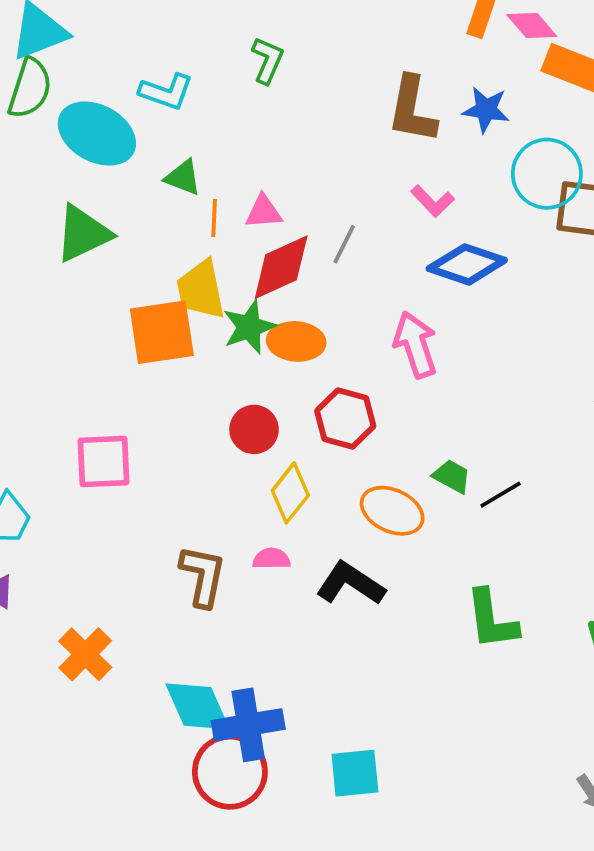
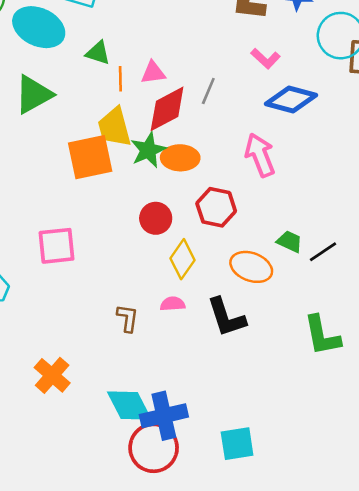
brown L-shape: (203, 576) -> (127, 318), size x0.7
black L-shape: (350, 584) -> (226, 317), turned -138

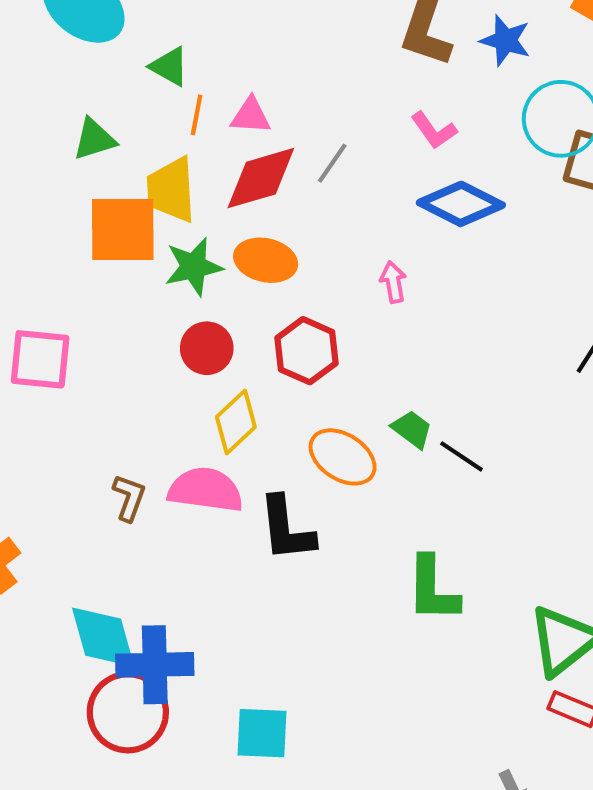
green triangle: (33, 94) -> (94, 139), moved, size x0.7
green star: (148, 150) -> (194, 267), moved
pink arrow: (260, 155) -> (393, 282), size x0.6
black line: (323, 252) -> (462, 456), turned 56
pink semicircle: (173, 304) -> (205, 490), size x1.8

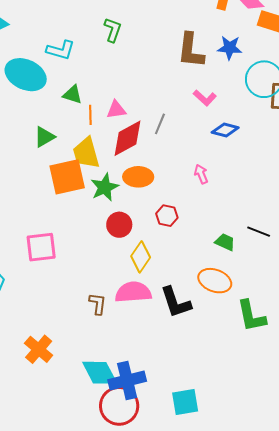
blue diamond: (461, 204) -> (225, 130), size x0.7
red hexagon: (306, 351) -> (167, 216), size x0.7
black line: (462, 456) -> (259, 232), moved
orange ellipse: (343, 457) -> (215, 281), moved

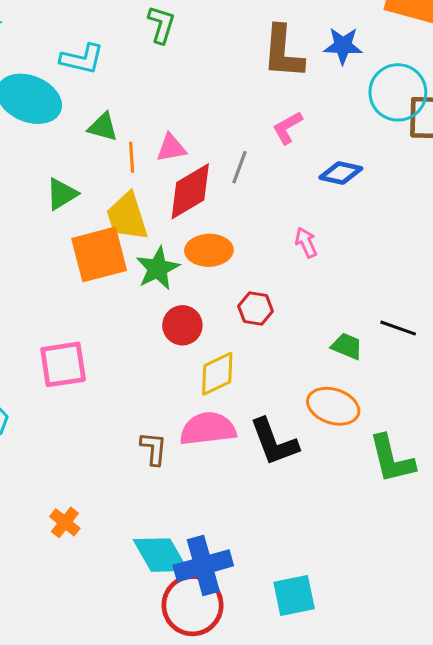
pink L-shape: (205, 98) -> (287, 128), moved, turned 110
yellow diamond: (141, 257) -> (217, 374), turned 32
orange cross: (39, 349) -> (65, 522), size x0.7

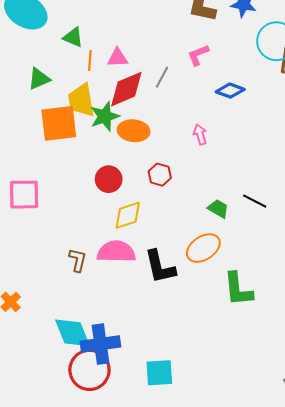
green star: (158, 268) -> (105, 116), moved
orange ellipse: (333, 406) -> (203, 248), turned -60

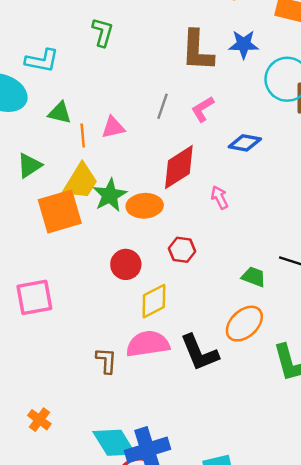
gray line: (162, 77) -> (163, 106), moved
red diamond: (126, 89) -> (179, 167), moved
yellow trapezoid: (81, 100) -> (81, 182), turned -129

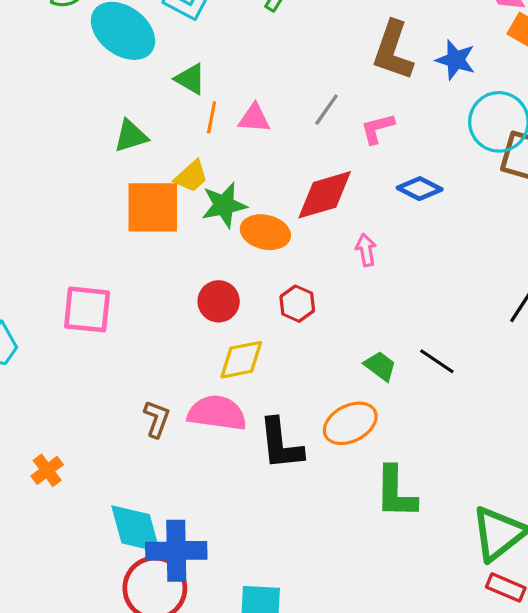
yellow trapezoid: (81, 182) -> (191, 176), size x0.7

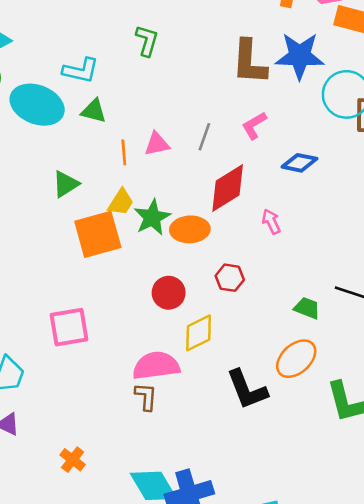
blue star: (455, 60) -> (300, 56), size x1.5
green triangle: (190, 79) -> (94, 111), moved
gray line: (327, 110) -> (204, 137), moved
pink semicircle: (217, 413) -> (156, 366), moved

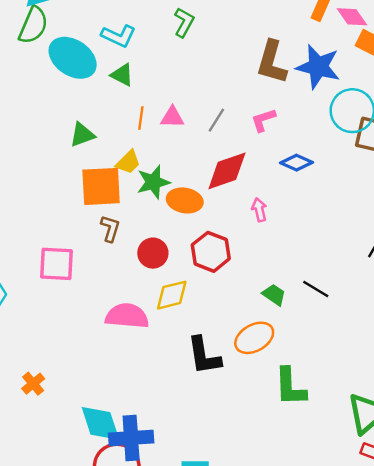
red hexagon: (230, 278) -> (211, 252), size x1.5
brown L-shape: (146, 397) -> (110, 228), moved

